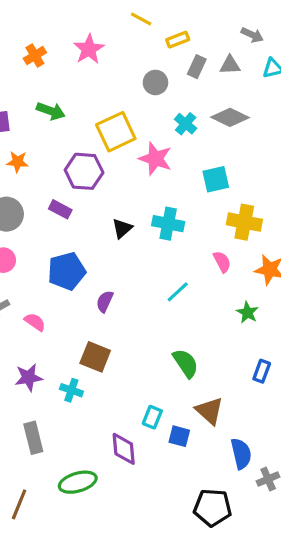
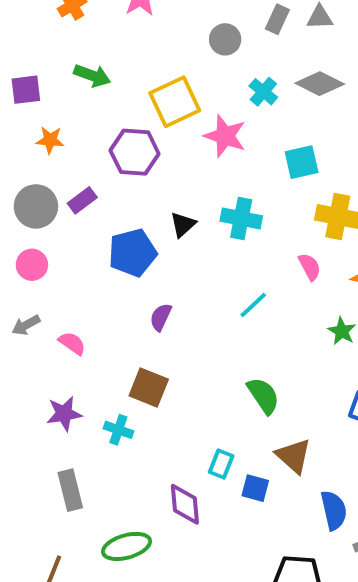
purple rectangle: (60, 209) -> (82, 200), moved, turned -65
blue pentagon: (67, 271) -> (133, 253), moved

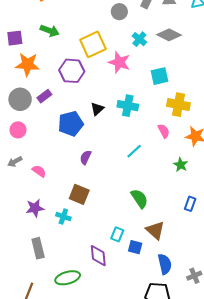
orange star: (50, 140) -> (27, 64), size x1.6
blue semicircle: (334, 510) -> (165, 264), moved

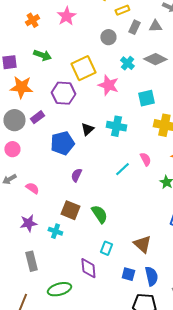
pink semicircle: (164, 131) -> (145, 159), moved
green semicircle: (139, 199) -> (99, 214), moved
blue square: (135, 247) -> (128, 274), moved

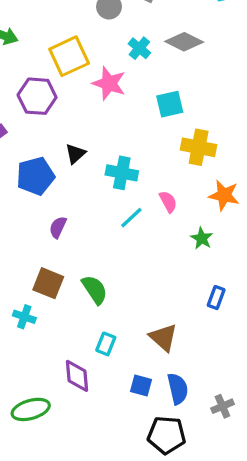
cyan cross: (116, 126) -> (122, 173), moved

